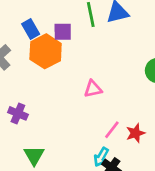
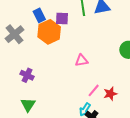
green triangle: (34, 155) -> (28, 105), moved

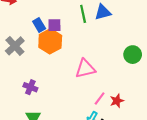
purple square: (62, 18) -> (54, 25), moved
pink triangle: (82, 61) -> (85, 69), size x1.5

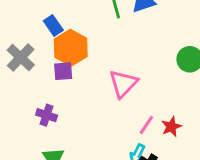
purple square: (54, 25) -> (63, 71), moved
pink triangle: (85, 69) -> (123, 84), turned -30

